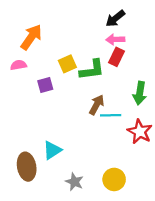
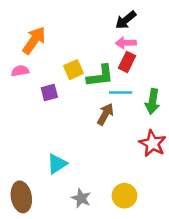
cyan line: (111, 115) -> (121, 93), moved
brown ellipse: (27, 167) -> (21, 197), moved

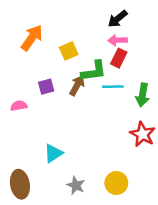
yellow square: (74, 70) -> (69, 51), moved
pink semicircle: (20, 71) -> (19, 106), moved
brown arrow: (105, 114) -> (77, 85), moved

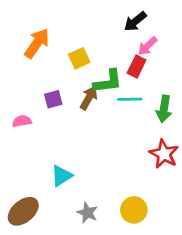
pink arrow: (118, 40) -> (148, 46), moved, turned -42
brown ellipse: (20, 184) -> (23, 211), turned 60

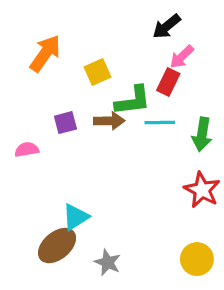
brown arrow: (89, 98) -> (109, 121), turned 60
yellow circle: (134, 210) -> (197, 259), moved
brown ellipse: (23, 211) -> (57, 246), moved

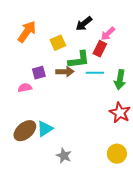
black arrow: (167, 26) -> (84, 24), moved
pink semicircle: (27, 149) -> (25, 88), moved
brown ellipse: (57, 246) -> (25, 131), moved

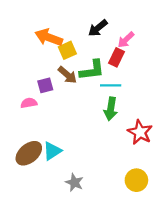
orange arrow: (27, 32) -> (49, 37), moved, turned -105
brown arrow: (65, 72) -> (67, 75), moved, turned 42
green arrow: (120, 80) -> (111, 109), moved

